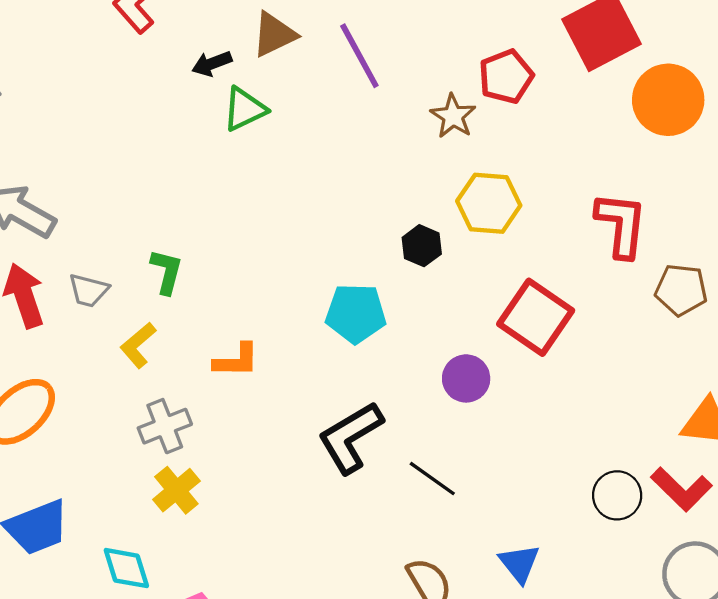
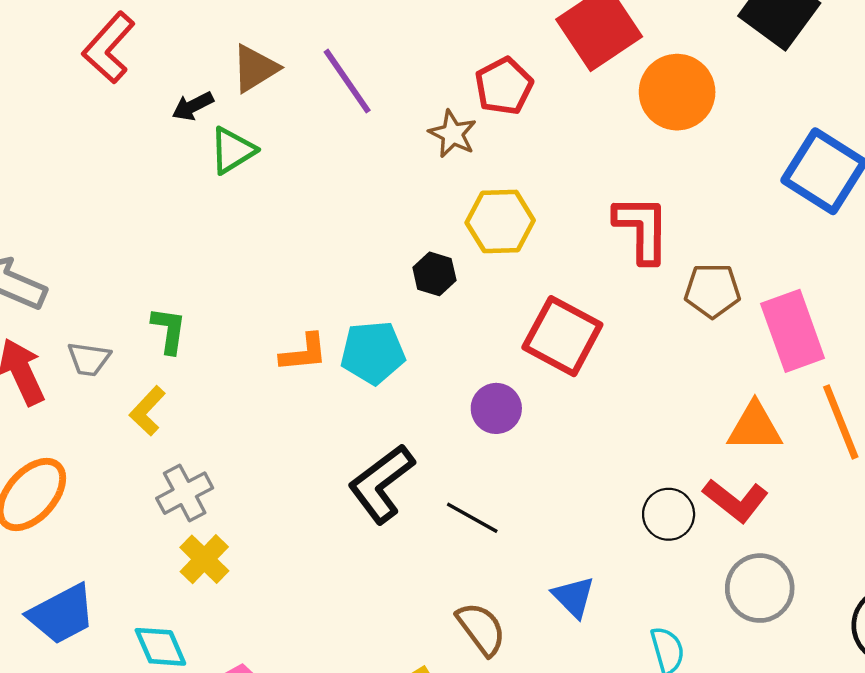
orange L-shape: (236, 360) -> (304, 353), moved

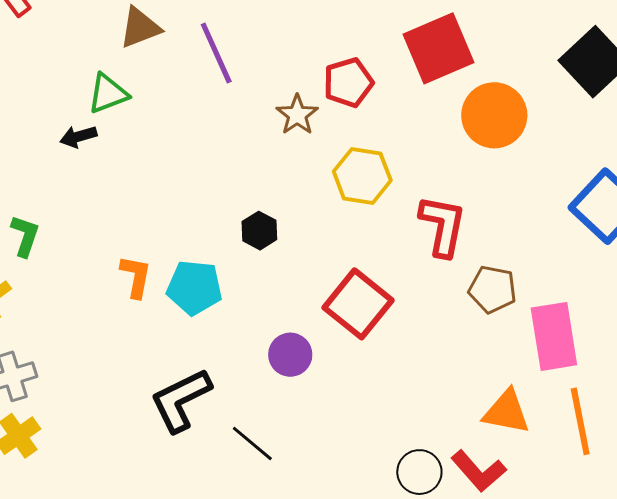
black arrow: (193, 106) -> (78, 137), moved
yellow hexagon: (500, 221) -> (362, 176), moved
orange L-shape: (304, 353) -> (136, 277), turned -84

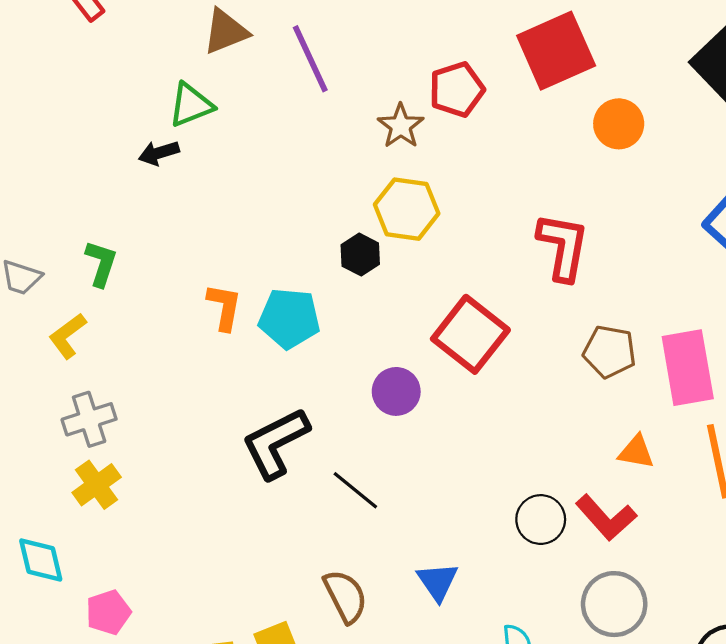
orange circle: (494, 115) -> (619, 124), size x0.7
yellow hexagon: (362, 176) -> (407, 209), moved
brown pentagon: (493, 289) -> (609, 352), moved
orange triangle: (506, 412) -> (636, 452), size x0.7

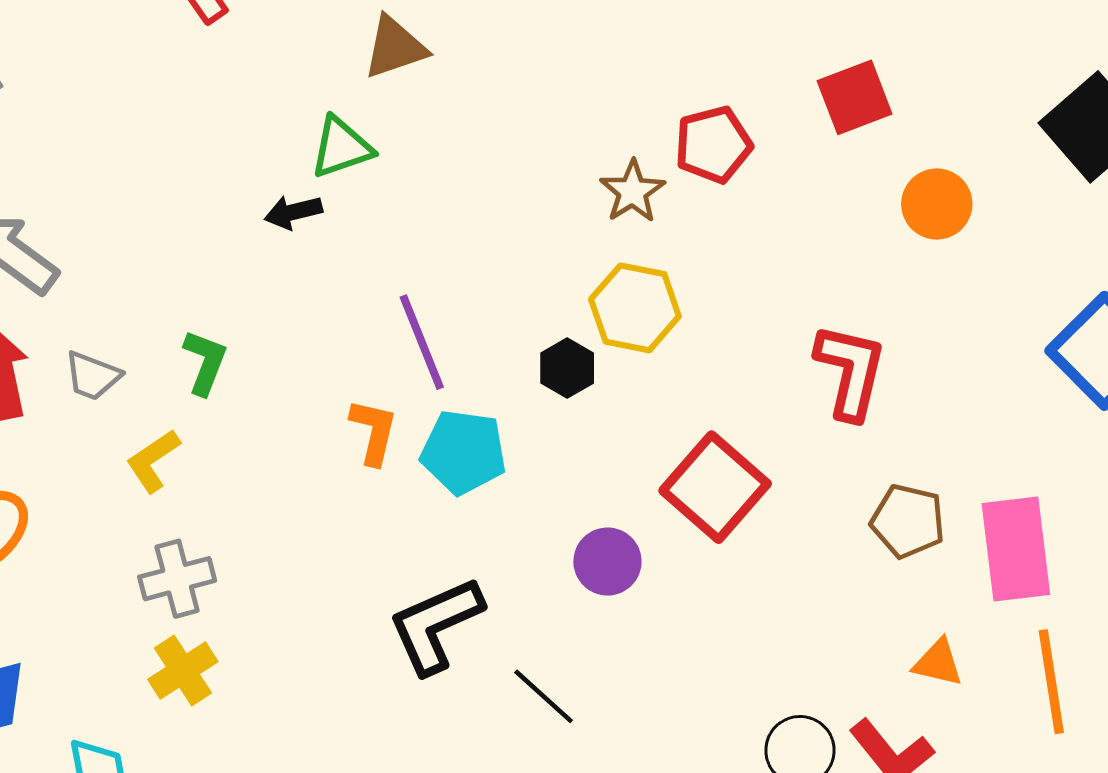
red square: (556, 51) -> (855, 97), size x0.7
purple line: (310, 59) -> (422, 342), moved

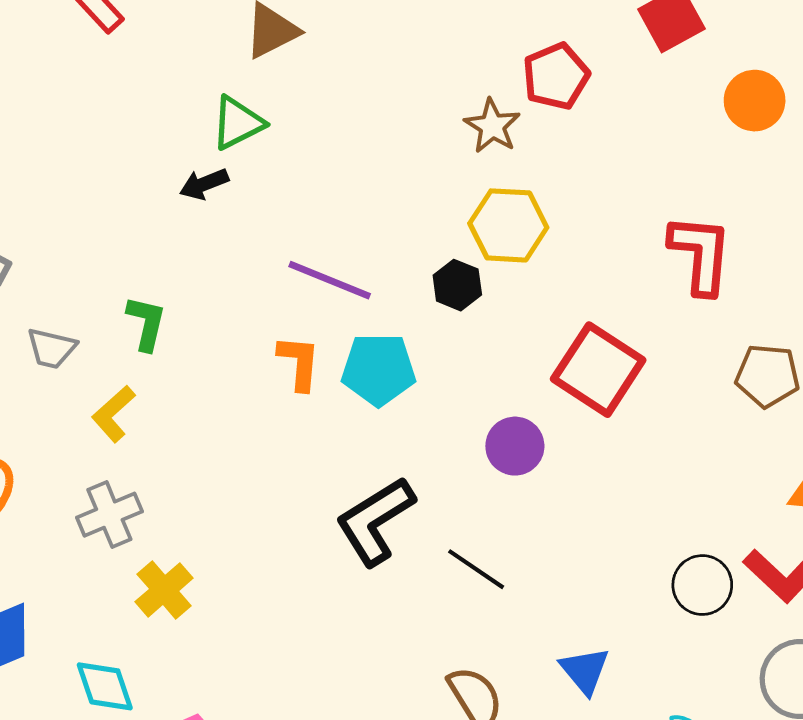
purple line: (422, 342) -> (330, 280), turned -38
gray cross: (177, 579) -> (109, 515), moved

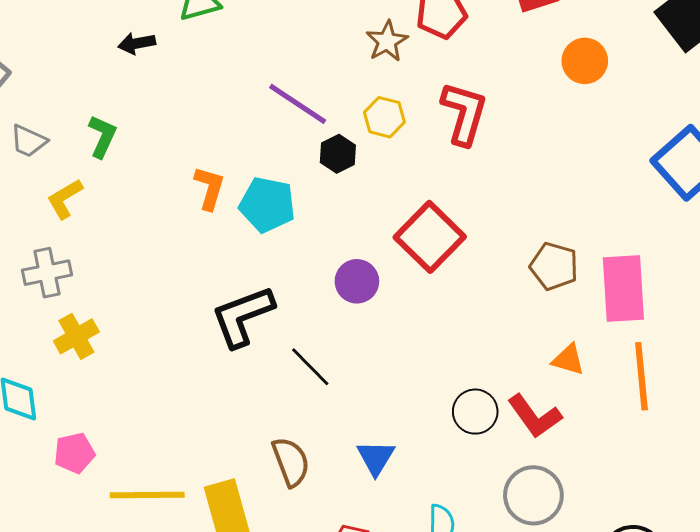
black arrow: (204, 184) -> (137, 43), moved
yellow hexagon: (508, 225) -> (384, 117), size x0.7
red L-shape: (700, 254) -> (464, 113), moved
purple line: (330, 280) -> (298, 104), moved

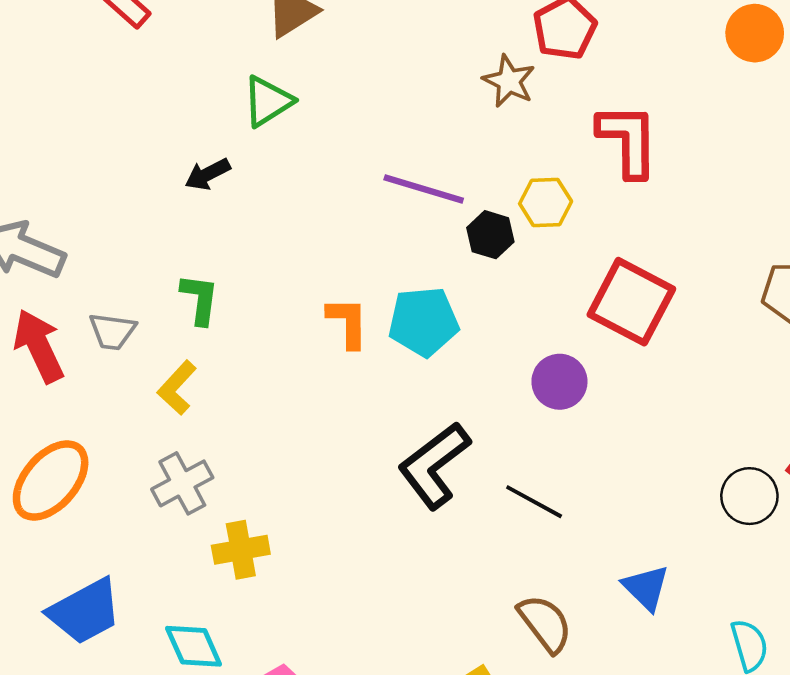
yellow hexagon: (384, 117) -> (546, 203), moved
yellow cross: (76, 336) -> (241, 550), turned 36

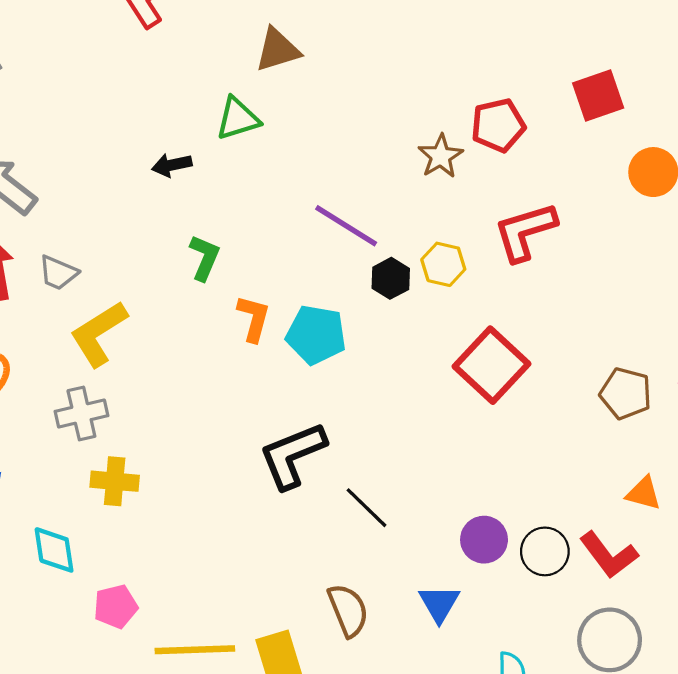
red L-shape: (628, 140) -> (525, 232), turned -122
green L-shape: (200, 299) -> (204, 258), moved
purple circle: (559, 382) -> (484, 540), moved
yellow L-shape: (177, 388) -> (99, 334), size x1.5

